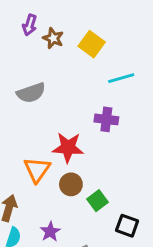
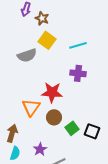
yellow square: (92, 44) -> (47, 40), moved
cyan line: (121, 78) -> (78, 45), moved
black square: (127, 226) -> (92, 131), moved

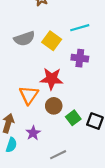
yellow square: (47, 40) -> (52, 41), moved
purple star: (40, 149) -> (33, 133), moved

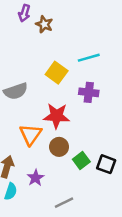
gray semicircle: (24, 39) -> (16, 91), moved

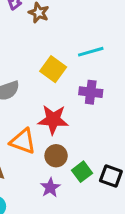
orange triangle: (31, 134) -> (23, 141), turned -45
purple star: (36, 178) -> (50, 188), moved

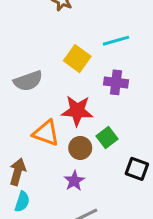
green square: (82, 172) -> (107, 138), moved

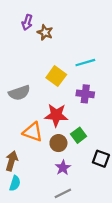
purple star: (74, 181) -> (63, 168), moved

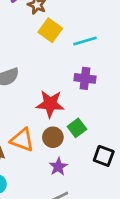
yellow square: (56, 76) -> (50, 30), moved
orange triangle: (33, 132) -> (22, 140), moved

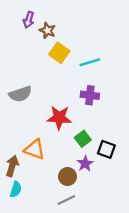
brown circle: (53, 137) -> (68, 176), moved
black square: (104, 156) -> (106, 149), moved
purple star: (58, 167) -> (85, 164), moved

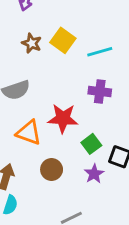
brown star: (47, 30) -> (32, 43), moved
orange triangle: (35, 149) -> (29, 133), moved
brown circle: (68, 176) -> (52, 170), moved

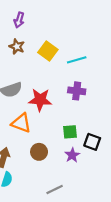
brown star: (32, 43) -> (17, 47), moved
red star: (63, 118) -> (40, 100), moved
green square: (91, 144) -> (70, 132), turned 32

